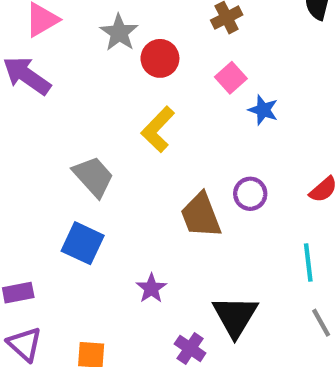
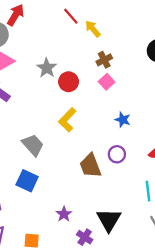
pink square: (231, 78) -> (107, 82), moved
blue star: (263, 110) -> (123, 120), moved
purple star: (151, 288) -> (64, 214), moved

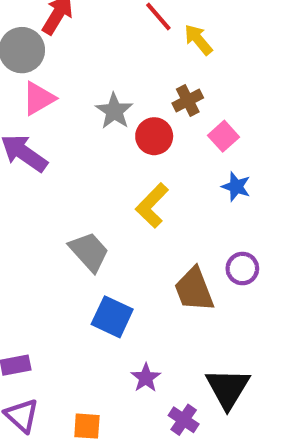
brown cross: (104, 60) -> (188, 101), moved
blue star: (123, 120) -> (236, 187), moved
blue square: (27, 181) -> (112, 317), moved

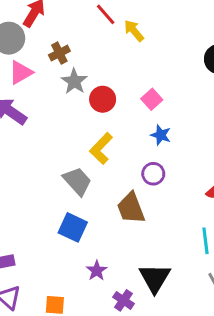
brown cross: (188, 101) -> (59, 53), moved
gray trapezoid: (89, 252) -> (77, 181), moved
purple circle: (242, 269) -> (153, 174), moved

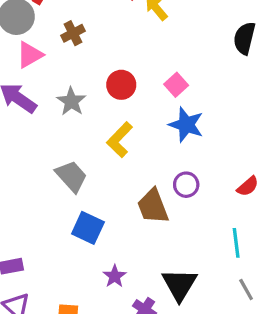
gray star: (74, 81) -> (71, 101), moved
blue star: (161, 135) -> (186, 125), size x1.5
purple circle: (153, 174) -> (186, 185), moved
gray trapezoid: (77, 181) -> (71, 176), moved

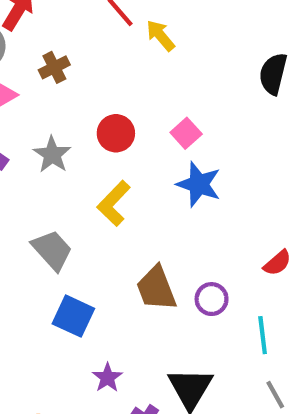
purple circle: (186, 185) -> (212, 299), moved

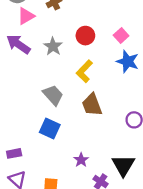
brown trapezoid: (156, 288) -> (92, 105), moved
blue square: (73, 316) -> (50, 129), moved

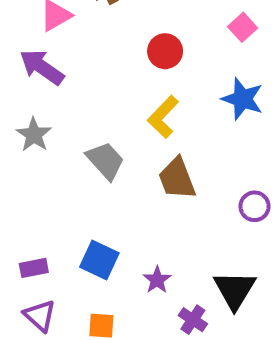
pink square: (121, 36) -> (243, 27), moved
gray star: (53, 46) -> (34, 135), moved
blue square: (50, 129) -> (99, 260), moved

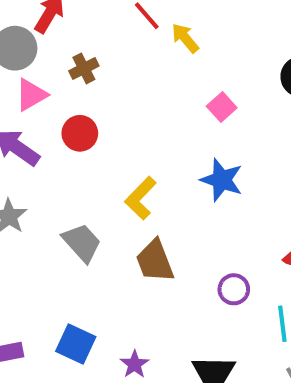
red circle: (165, 51) -> (80, 133), moved

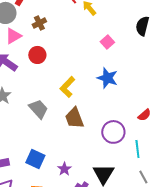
purple circle: (234, 289) -> (113, 132), size x1.5

